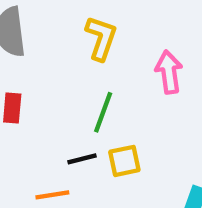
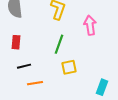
black line: (82, 159) -> (24, 66), moved

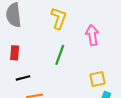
yellow square: (69, 67) -> (98, 79), moved

